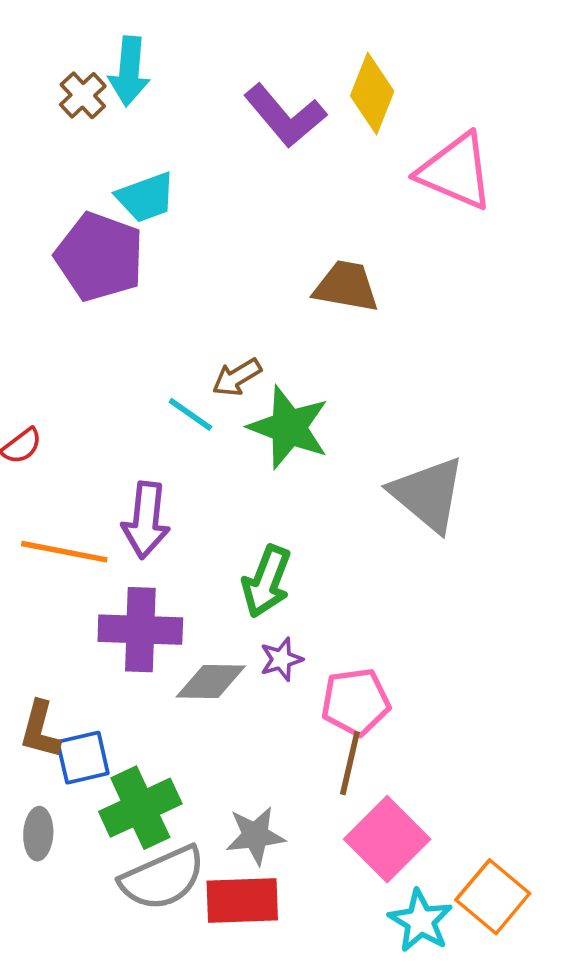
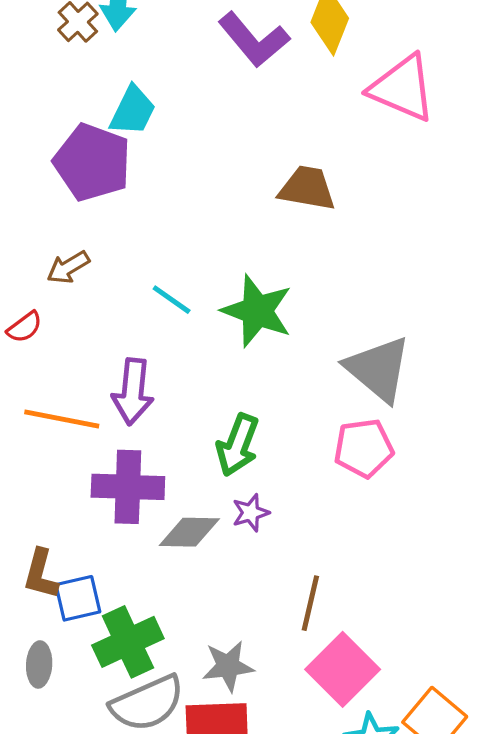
cyan trapezoid: (146, 197) -> (133, 111), turned -44
brown arrow: (237, 377) -> (68, 267), moved
pink pentagon: (355, 702) -> (364, 448), moved

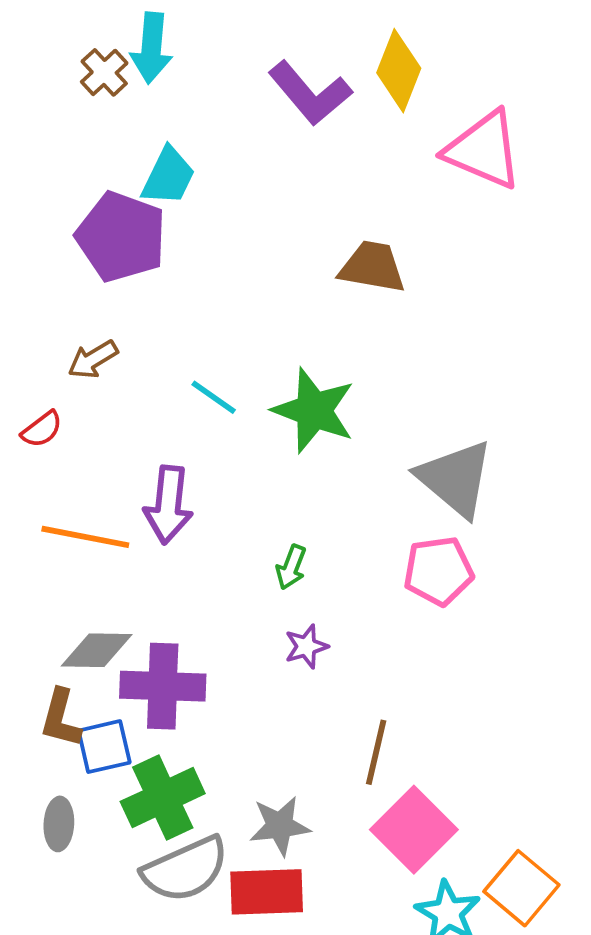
green arrow: (238, 445) -> (291, 567), size x0.6
purple cross: (128, 487) -> (163, 686), moved
gray diamond: (189, 532) -> (97, 650), moved

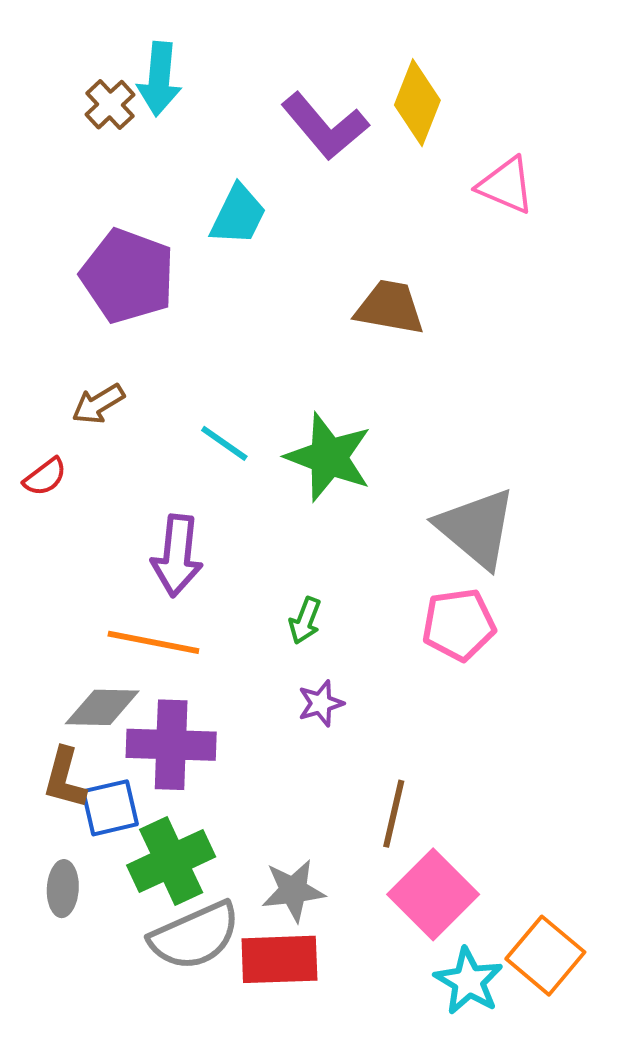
pink triangle: (484, 150) -> (506, 185), size x0.7
cyan trapezoid: (168, 176) -> (238, 215), moved
orange line: (85, 537) -> (153, 642), moved

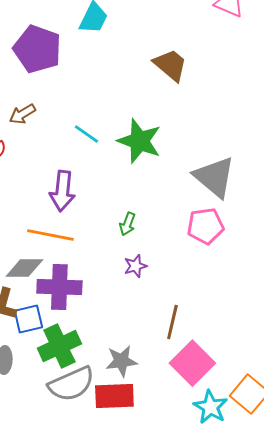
brown trapezoid: (390, 307) -> (170, 65), turned 30

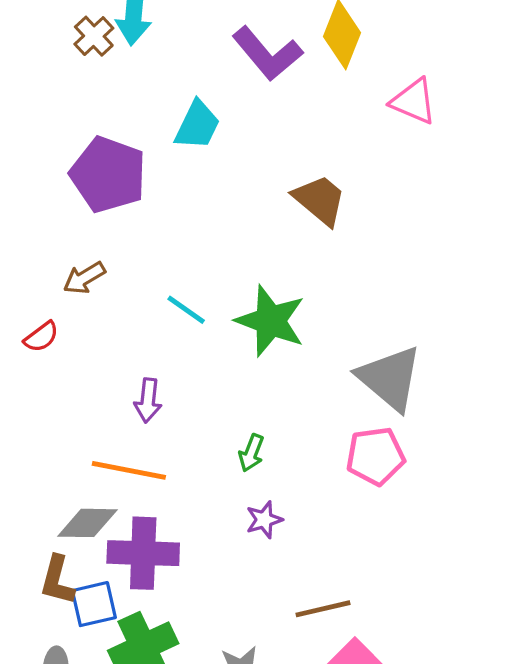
purple arrow: (62, 191) -> (148, 400), size x0.7
brown line: (172, 322) -> (323, 609), turned 64

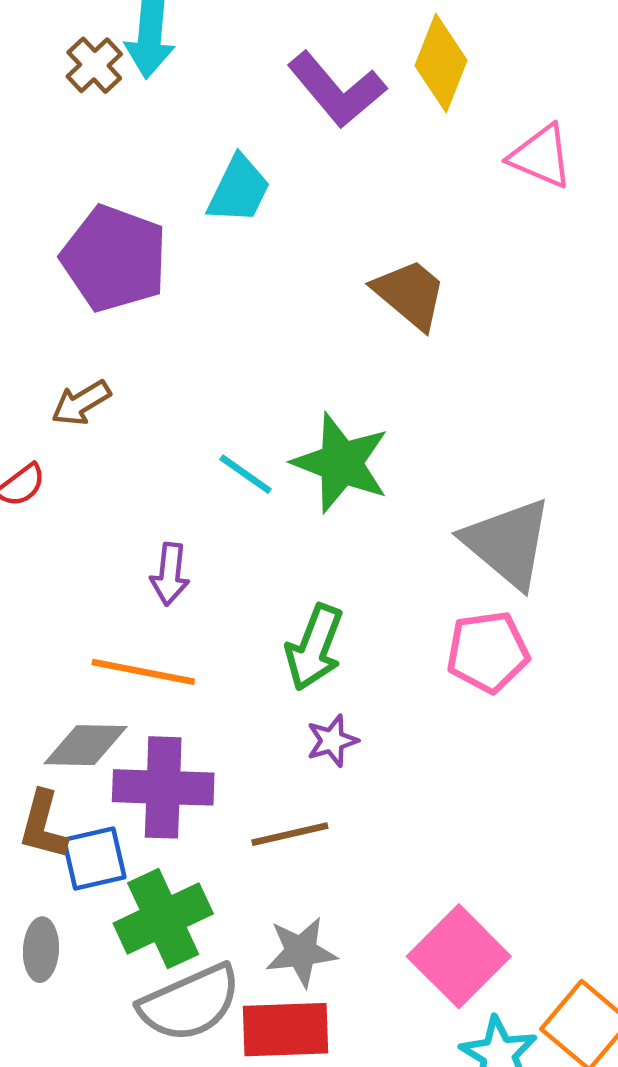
cyan line: (186, 310) -> (245, 474), moved
green arrow: (251, 453) -> (314, 647), size x1.6
brown line: (323, 609) -> (290, 834), moved

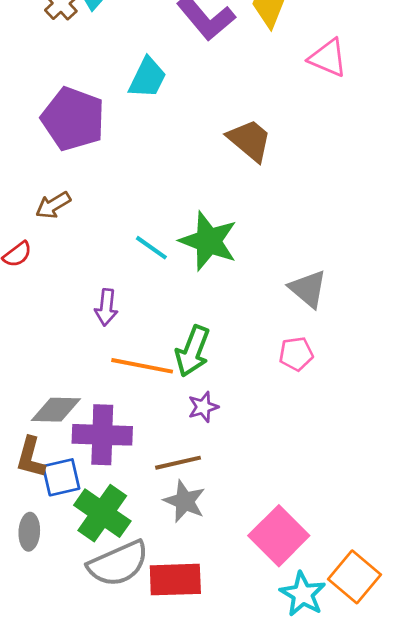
gray triangle: (508, 543) -> (308, 289), size x0.7
pink pentagon: (488, 652) -> (296, 354), size x0.7
orange line: (143, 672) -> (142, 366), moved
green cross: (163, 919) -> (102, 513), turned -30
gray star: (301, 952) -> (185, 501), moved, turned 30

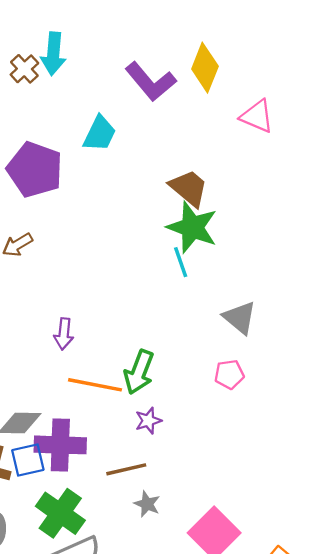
green star: (208, 241) -> (192, 227), moved
cyan line: (151, 248) -> (181, 262), moved, turned 36
blue square: (61, 477) -> (28, 460), moved
gray star: (185, 501) -> (147, 504), moved, size x0.7

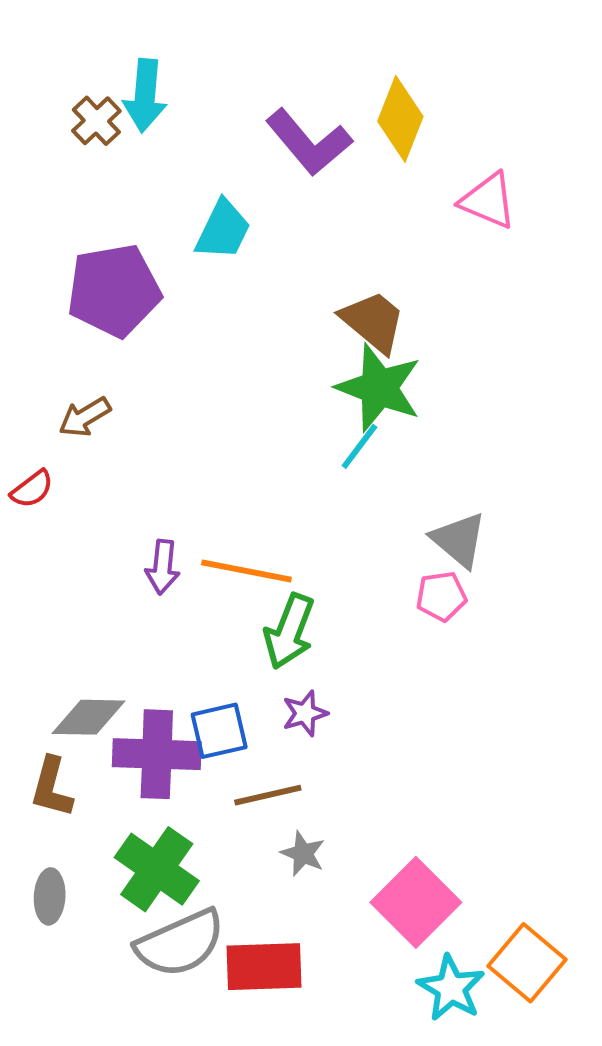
purple pentagon: (35, 170) -> (114, 290), turned -30
cyan line: (181, 262) -> (359, 446), turned 56
pink pentagon: (229, 374) -> (441, 596), moved
orange line: (95, 385) -> (246, 571), moved
blue square: (28, 460) -> (219, 731), moved

